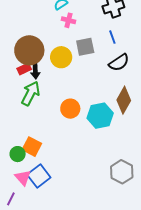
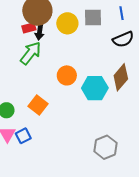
orange square: (32, 147) -> (38, 105), moved
blue square: (39, 176) -> (23, 136), size x0.7

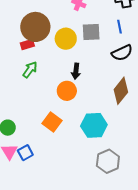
black arrow: (40, 32) -> (76, 71), moved
green arrow: (31, 53) -> (30, 70), size x0.7
cyan hexagon: (95, 88) -> (94, 125), moved
orange square: (38, 105) -> (52, 122), moved

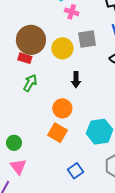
red rectangle: (27, 45) -> (25, 58), turned 40
orange circle: (67, 91) -> (62, 108), moved
blue square: (25, 153) -> (75, 171), moved

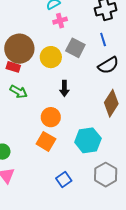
pink cross: (72, 12) -> (60, 21), turned -32
gray square: (87, 39) -> (75, 48), turned 36
green arrow: (30, 83) -> (18, 92), turned 90

